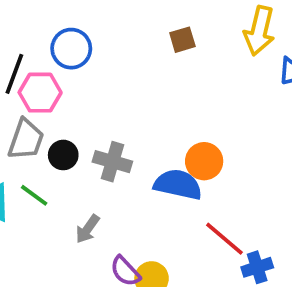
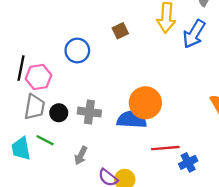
blue circle: (71, 49) -> (77, 51), moved
orange circle: (204, 161) -> (145, 103), size x1.4
red line: (224, 239) -> (165, 148), turned -36

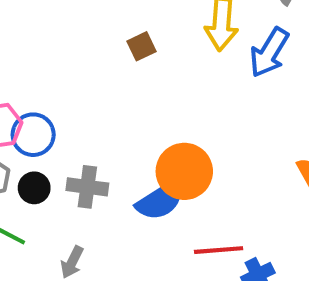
blue circle: (77, 51) -> (33, 135), moved
blue semicircle: (132, 120) -> (160, 200), turned 144

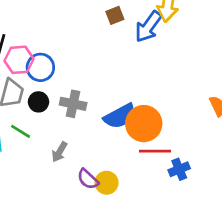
blue arrow: (269, 52) -> (148, 27), moved
orange circle: (184, 171) -> (144, 124), moved

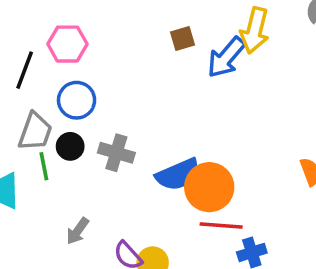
pink hexagon: (19, 60) -> (67, 44), moved
green line: (21, 131) -> (44, 166), moved, turned 42
gray arrow: (59, 152) -> (78, 231), moved

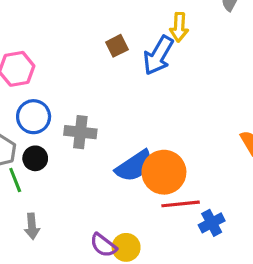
yellow arrow: (255, 30) -> (179, 27), size x0.7
gray cross: (116, 153) -> (80, 132), moved
gray arrow: (78, 231) -> (32, 226), moved, turned -30

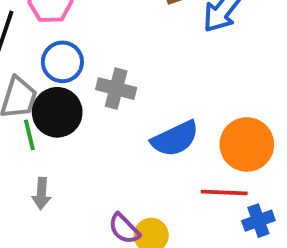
black circle: (35, 158) -> (57, 112), size x1.6
orange circle: (164, 172) -> (247, 144), moved

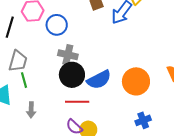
blue circle: (62, 62) -> (57, 25), moved
black circle: (57, 112) -> (72, 75), moved
red line: (224, 192) -> (77, 102), moved

